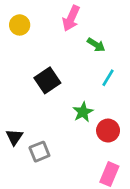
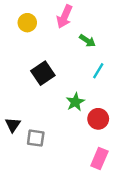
yellow circle: (20, 25) -> (27, 23), moved
gray square: (39, 152) -> (36, 138), turned 30

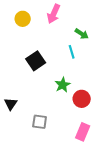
green arrow: (87, 41) -> (82, 34), moved
cyan line: (98, 71) -> (72, 52), moved, turned -48
gray square: (36, 138) -> (40, 122), moved

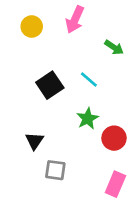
cyan line: (72, 52) -> (89, 79), moved, turned -32
black triangle: (11, 104) -> (34, 141), moved

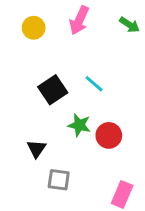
green arrow: (114, 47) -> (129, 25), moved
green star: (87, 119) -> (79, 125), moved, turned -30
red circle: (114, 138) -> (109, 135), moved

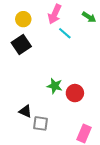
cyan line: (94, 84) -> (65, 33), moved
black square: (53, 90) -> (21, 44), moved
black triangle: (37, 149) -> (25, 111), moved, turned -40

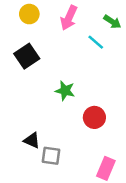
yellow circle: (23, 19) -> (29, 14), moved
cyan line: (65, 33) -> (96, 42), moved
green star: (55, 86) -> (65, 91), moved

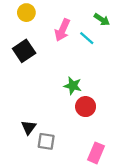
pink arrow: (69, 18) -> (62, 30), moved
green star: (65, 91) -> (73, 86), moved
black triangle: (32, 140) -> (29, 127), turned 42

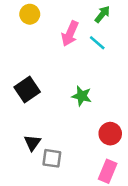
green arrow: (102, 20) -> (102, 14), moved, turned -84
black square: (24, 51) -> (27, 89), moved
red circle: (86, 107) -> (110, 134), moved

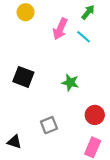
black square: (27, 89) -> (23, 77), turned -35
black triangle: (32, 143) -> (14, 142), moved, turned -48
gray square: (52, 158) -> (49, 125), moved, turned -30

